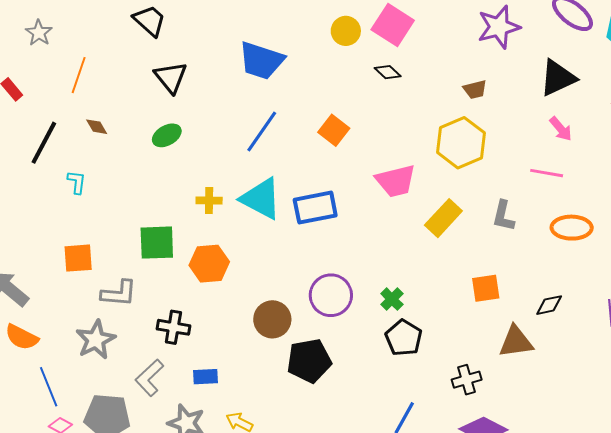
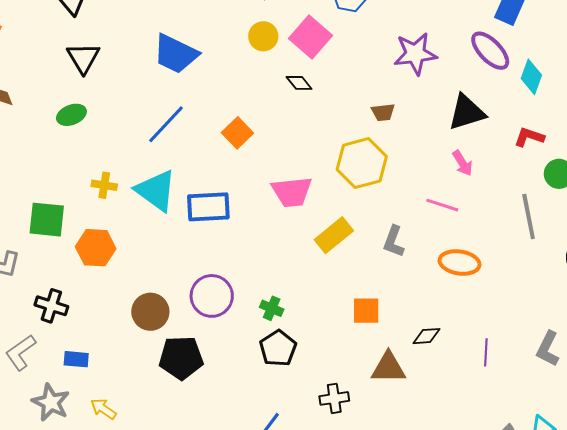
green cross: (392, 299) -> (272, 308), turned -30

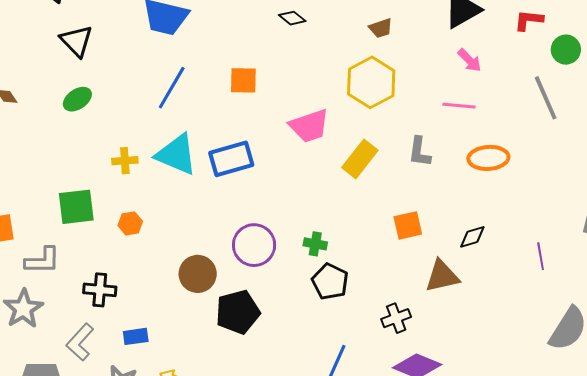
orange square: (237, 133) -> (243, 80), turned -32
orange hexagon: (96, 248) -> (130, 223), size x0.6
purple line: (486, 352) -> (541, 256), moved

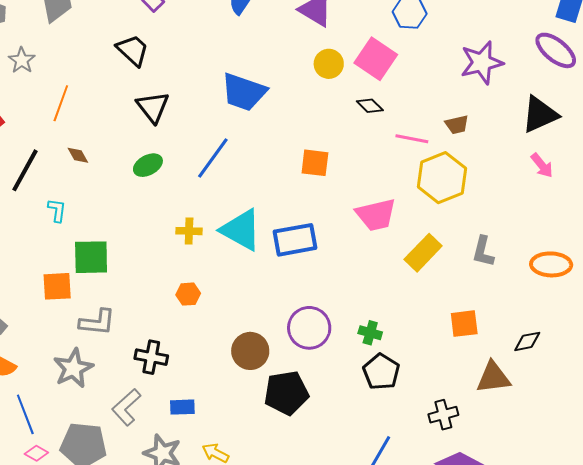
blue line: (172, 88) -> (213, 158), moved
pink line: (459, 106) -> (412, 139), moved
green square: (76, 207) -> (91, 257), moved

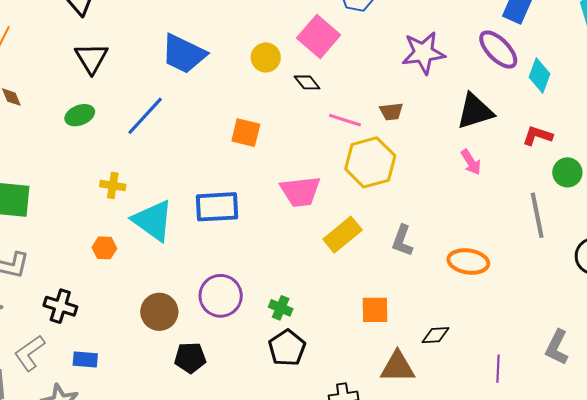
yellow circle: (329, 64) -> (266, 57), moved
cyan triangle: (241, 230) -> (153, 220), moved
black pentagon: (286, 393) -> (190, 358), size x0.7

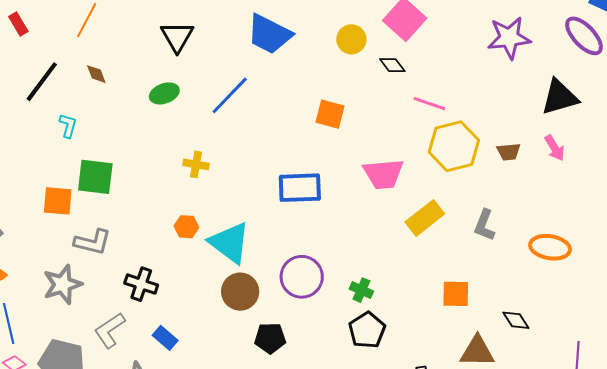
brown trapezoid: (391, 111) -> (509, 152), moved
cyan triangle: (153, 220) -> (230, 243), moved
black diamond: (435, 335) -> (516, 320), turned 60
blue rectangle: (85, 359) -> (165, 338), turned 35

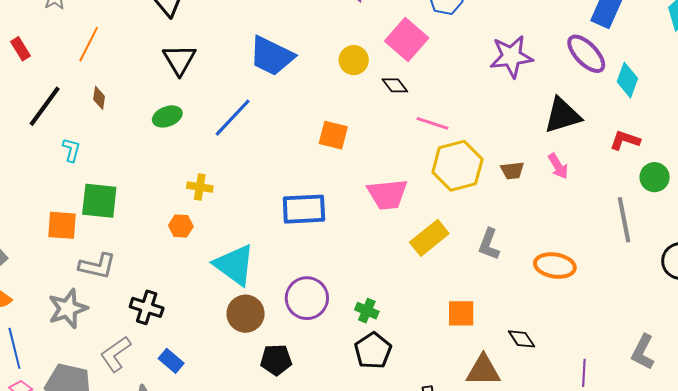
brown diamond: (96, 74) -> (99, 98), turned 30
orange hexagon: (186, 227) -> (181, 226), moved

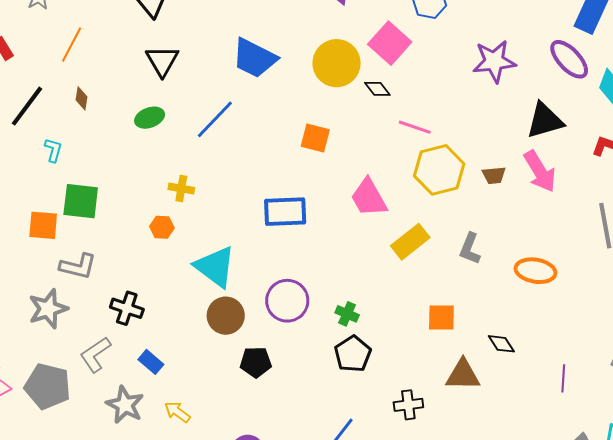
yellow circle: (354, 60) -> (337, 63), size x1.6
pink arrow: (558, 166) -> (540, 171), size x1.6
pink trapezoid: (387, 194) -> (369, 198), turned 66

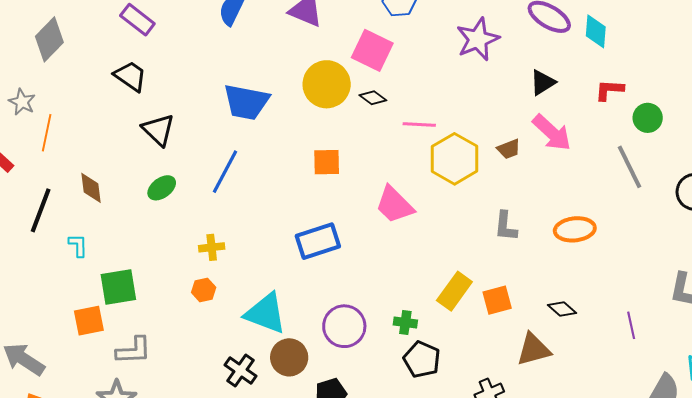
orange line: (72, 44) -> (47, 133), moved
brown diamond: (82, 98) -> (91, 188), size x1.4
black triangle: (545, 121) -> (543, 82), size x0.7
yellow rectangle: (410, 242) -> (454, 291), moved
black cross: (127, 308) -> (241, 370), moved, turned 32

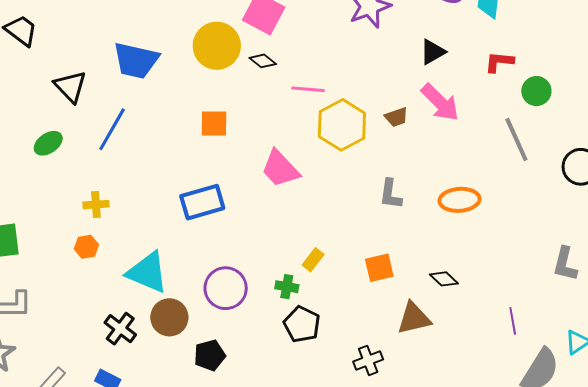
black triangle: (158, 130) -> (70, 87), moved
yellow rectangle: (454, 291) -> (313, 260), moved, size x0.6
purple line: (631, 325) -> (513, 321), moved

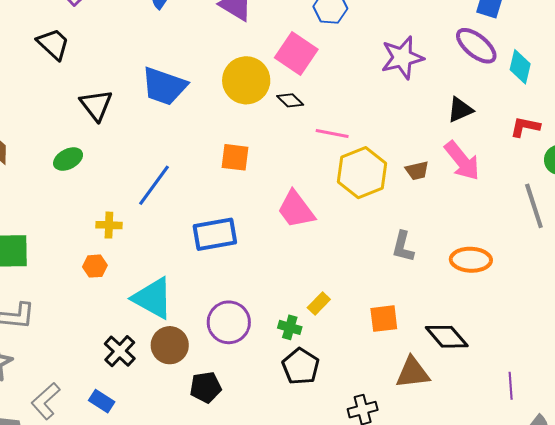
blue line: (112, 129) -> (154, 185), moved
black diamond: (444, 279) -> (447, 337), size x1.5

